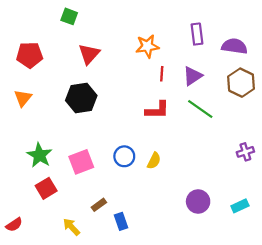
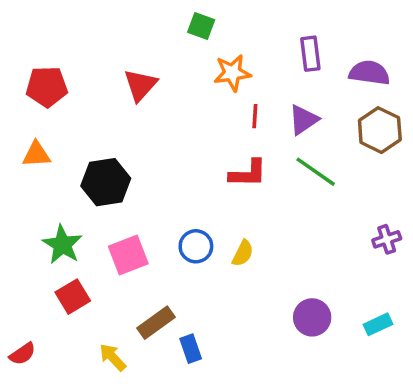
green square: (69, 16) -> (201, 26), moved
orange triangle: (23, 98) -> (36, 154), turned 48
black hexagon: (81, 98) -> (106, 182), moved
brown rectangle: (99, 205) -> (156, 323), size x1.5

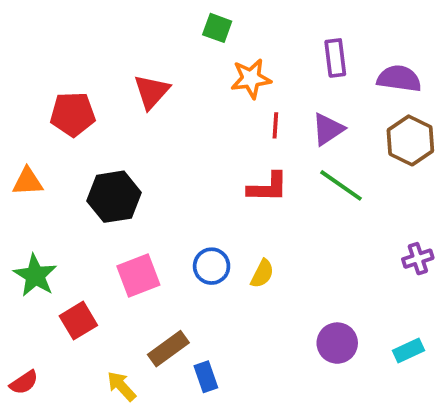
red pentagon: (47, 87) -> (73, 114), moved
orange triangle: (36, 154) -> (28, 182), moved
green star: (62, 245) -> (35, 276), moved

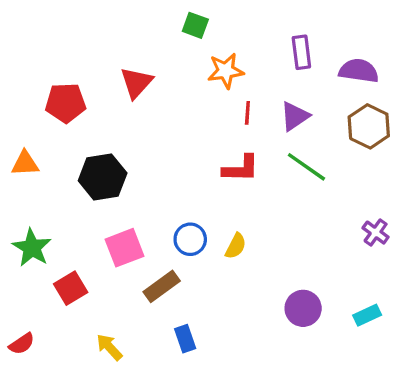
purple cross: (418, 259) -> (376, 233), turned -36
brown rectangle: (168, 349) -> (162, 286), moved

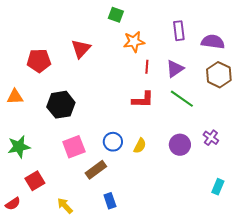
purple cross: (376, 233) -> (211, 138), moved
green star: (32, 248) -> (19, 147), turned 30
red square: (71, 288) -> (35, 181), moved
purple circle: (303, 308) -> (180, 145), moved
cyan rectangle: (367, 315) -> (218, 187), turned -42

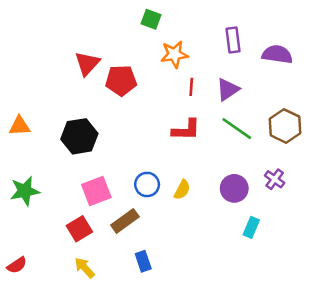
red triangle: (81, 49) -> (87, 63), moved
red pentagon: (39, 61) -> (121, 80), moved
brown hexagon: (219, 75) -> (285, 126), moved
red square: (35, 181) -> (79, 229), moved
cyan rectangle: (218, 187) -> (251, 227), moved

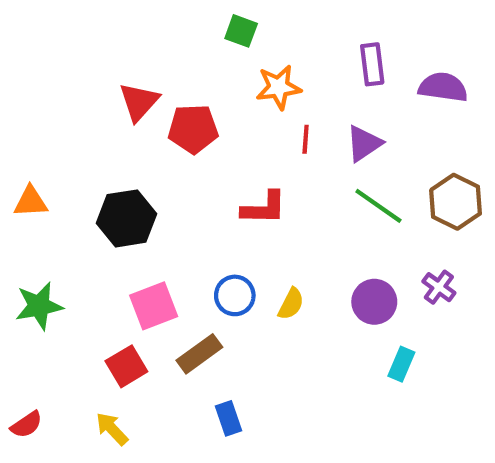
red L-shape: (186, 130) -> (264, 208), moved
yellow arrow: (85, 268) -> (112, 429), moved

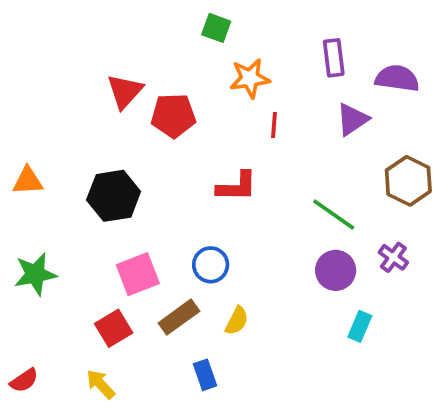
purple triangle: (364, 143) -> (352, 119), moved
green line: (378, 206) -> (334, 214), moved
yellow semicircle: (291, 304) -> (237, 321), moved

